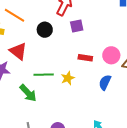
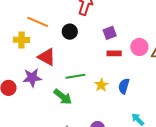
purple square: (77, 26) -> (110, 33), moved
yellow star: (68, 78) -> (101, 85), moved
blue semicircle: (105, 82) -> (124, 86), moved

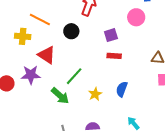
pink circle: (139, 47) -> (136, 17), moved
green line: (75, 76) -> (74, 76), turned -42
yellow star: (101, 85) -> (95, 94), moved

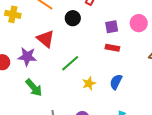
pink circle: (136, 17) -> (139, 23), moved
yellow cross: (23, 36) -> (13, 14), moved
green arrow: (60, 96) -> (34, 88), moved

